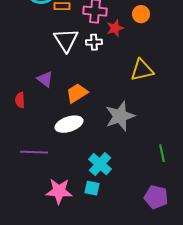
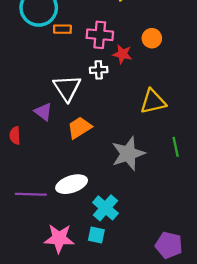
red star: (115, 28) -> (122, 54), turned 30
white triangle: (66, 40) -> (67, 88), moved
white ellipse: (69, 124) -> (72, 184), moved
green line: (162, 153) -> (176, 147), moved

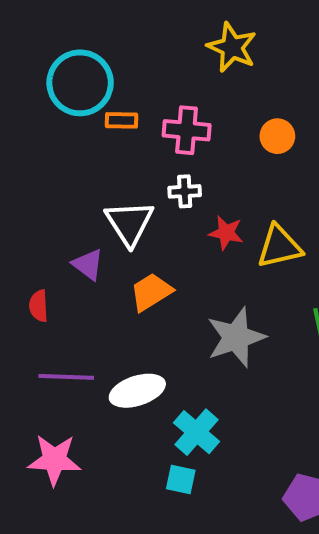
red star: (122, 54) -> (226, 233), moved
purple line: (31, 194) -> (66, 377), moved
pink star: (59, 238) -> (54, 460), moved

